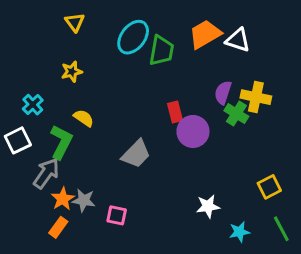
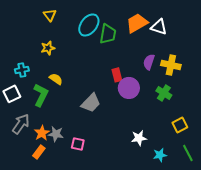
cyan cross: (33, 105) -> (22, 70), turned 32
green cross: (236, 114) -> (164, 93), moved
gray arrow: (46, 173) -> (21, 124), moved

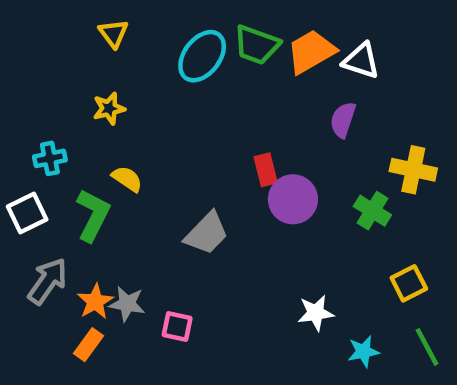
green trapezoid: (108, 34) -> (257, 45), moved, turned 100
purple semicircle: (149, 62) -> (343, 120), moved
yellow cross: (171, 65) -> (413, 170), moved

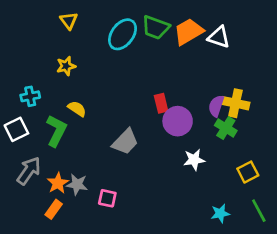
purple semicircle: (343, 120) -> (216, 106), moved
yellow cross: (413, 170) -> (235, 103), moved
white star: (316, 313) -> (194, 160), moved

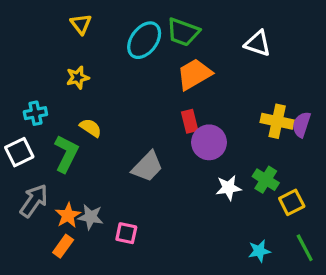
orange trapezoid: (189, 32) -> (194, 74), moved
purple semicircle: (216, 106) -> (301, 125), moved
green cross: (226, 128) -> (266, 180), moved

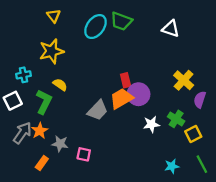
orange trapezoid: (194, 74) -> (121, 99), moved
yellow star: (78, 77) -> (51, 51), size x1.6
yellow cross: (277, 121) -> (184, 80), turned 30
purple semicircle: (301, 125) -> (200, 100), moved
orange star: (68, 215) -> (40, 131), moved

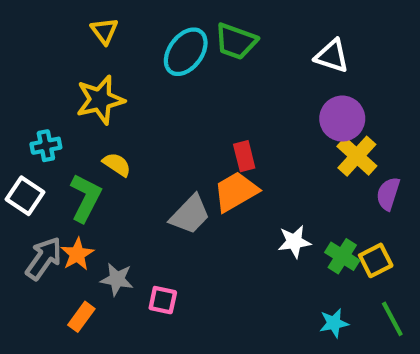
purple circle: (138, 94) -> (342, 119), moved
white square: (13, 101) -> (25, 196), turned -30
green cross: (176, 119) -> (342, 256), moved

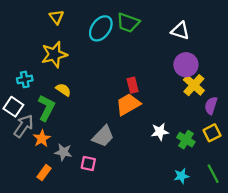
gray trapezoid: (190, 215) -> (103, 136), moved
gray arrow: (44, 258) -> (24, 126), moved
yellow square: (376, 260) -> (212, 133), moved

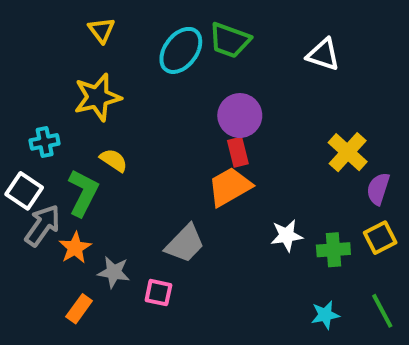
purple circle: (186, 65) -> (240, 116), moved
green cross: (186, 140) -> (333, 250), turned -36

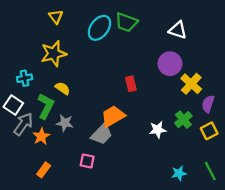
purple circle: (240, 116) -> (170, 64), moved
orange trapezoid: (230, 187) -> (113, 116), moved
green cross: (333, 250) -> (183, 120), moved, turned -36
gray star: (114, 272) -> (65, 123), moved

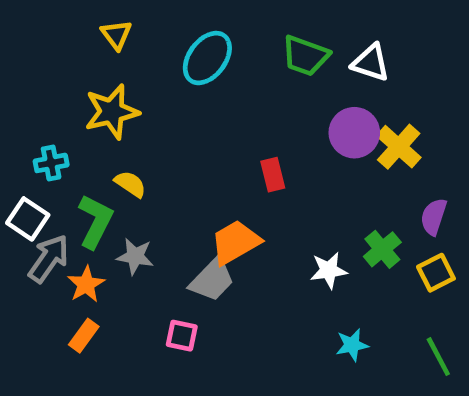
green trapezoid: (126, 22) -> (305, 56), moved
yellow cross: (191, 84) -> (399, 147), moved
orange rectangle: (44, 170) -> (84, 336), moved
cyan star: (179, 173) -> (352, 345), moved

